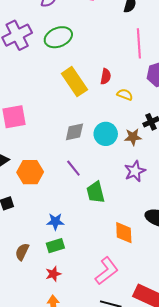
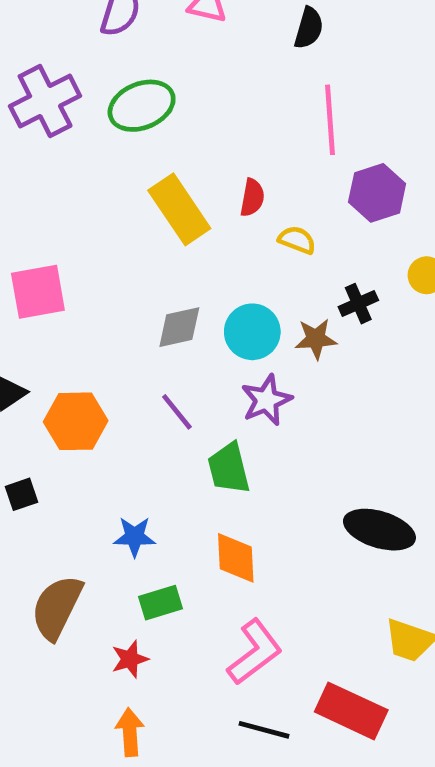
purple star: (135, 171) -> (266, 400), moved
orange diamond: (124, 233) -> (236, 558), moved
green rectangle: (55, 246) -> (160, 603), moved
brown semicircle: (22, 252) -> (57, 607), size x1.6

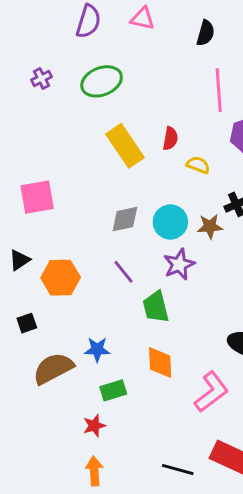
purple cross: (45, 101) -> (41, 78), size x0.5
brown semicircle: (57, 607) -> (53, 368), moved, turned 36
pink L-shape: (255, 652) -> (211, 392), moved

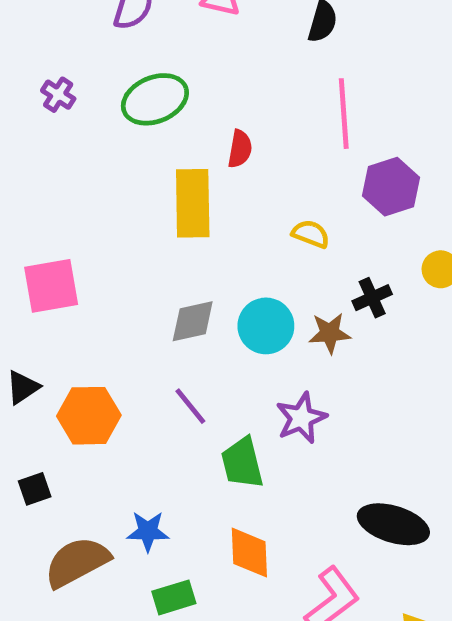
purple cross: (41, 78) -> (58, 95), turned -30
red semicircle: (170, 139) -> (240, 149), moved
yellow rectangle: (125, 146) -> (193, 203), turned 33
purple star: (179, 264) -> (301, 418), moved

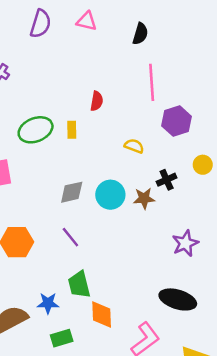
green ellipse: (155, 99) -> (36, 130), moved
yellow rectangle: (193, 203) -> (72, 130), size x0.5
purple star: (301, 418) -> (185, 243), moved
green trapezoid: (242, 463) -> (79, 285), moved

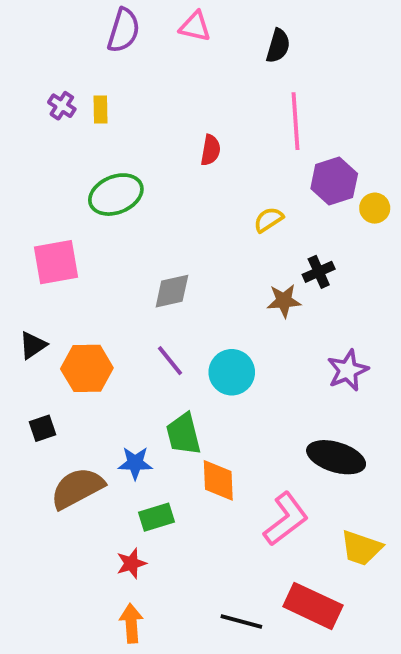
yellow rectangle: (72, 130) -> (100, 110), moved
yellow semicircle: (134, 146) -> (268, 220), turned -54
yellow circle: (203, 165) -> (375, 208), moved
cyan circle: (110, 195) -> (232, 372), moved

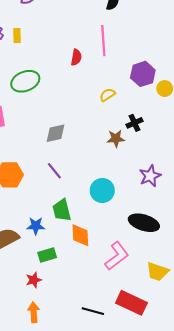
pink line: (296, 121) -> (103, 41), moved
cyan circle: (232, 372) -> (102, 190), moved

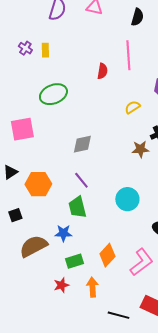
green trapezoid: (62, 210) -> (77, 207), moved
orange diamond: (80, 235) -> (107, 255), moved, turned 45
orange arrow: (34, 312) -> (92, 287), moved

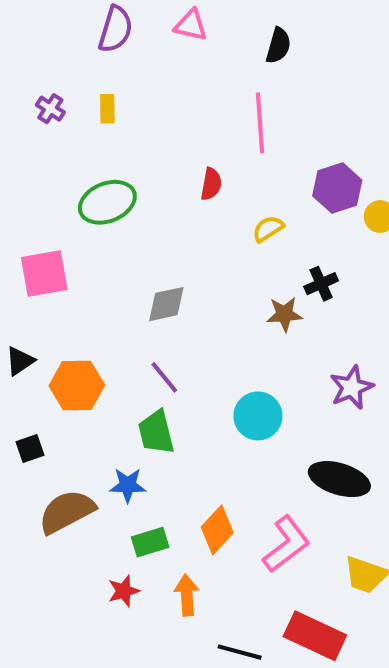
yellow rectangle: (45, 50) -> (107, 109), moved
red semicircle: (102, 71) -> (211, 184), moved

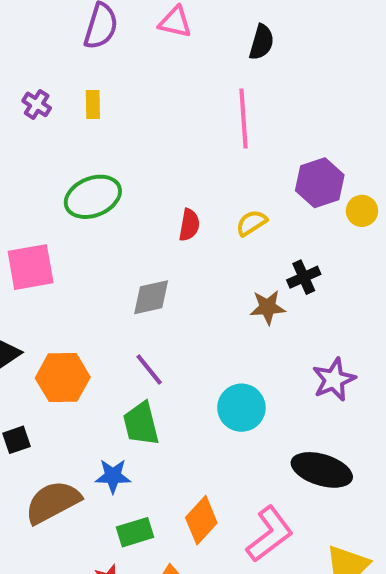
red semicircle: (211, 184) -> (189, 225), moved

